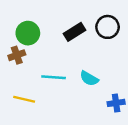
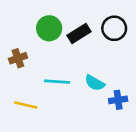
green circle: (28, 33) -> (49, 28), moved
blue cross: (116, 103) -> (118, 100), moved

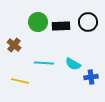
black rectangle: (79, 33) -> (61, 26), turned 30
brown cross: (18, 58) -> (14, 45), turned -32

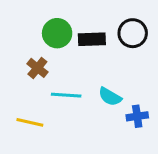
brown cross: (14, 45) -> (37, 68), moved

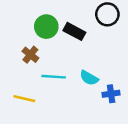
black circle: (133, 33) -> (107, 14), moved
black rectangle: (92, 39) -> (74, 31), turned 30

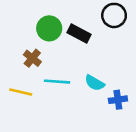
yellow line: (24, 99) -> (21, 92), moved

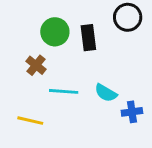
black rectangle: (79, 34) -> (88, 38), turned 55
yellow line: (21, 92) -> (30, 121), moved

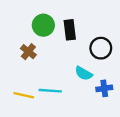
black circle: (128, 17) -> (101, 48), moved
cyan line: (64, 91) -> (50, 91), moved

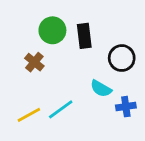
cyan line: (50, 91) -> (61, 109), turned -40
yellow line: (24, 95) -> (29, 115), turned -42

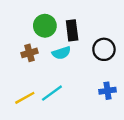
brown cross: (34, 62) -> (30, 53), turned 35
cyan semicircle: (101, 89) -> (61, 53), moved, turned -48

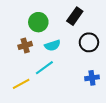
black rectangle: (72, 30) -> (75, 16), moved, turned 42
cyan line: (52, 93) -> (44, 68), moved

